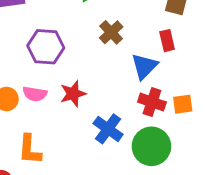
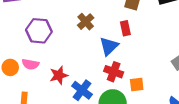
red star: (73, 94) -> (59, 75), moved
orange square: (183, 104) -> (137, 84), moved

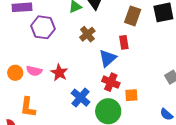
purple hexagon: (39, 31) -> (43, 27), moved
red star: (59, 75) -> (59, 73), moved, turned -30

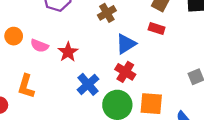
red rectangle: (124, 42) -> (157, 28), moved, turned -72
orange circle: (15, 73) -> (14, 36), moved
orange square: (131, 95) -> (151, 104), moved, size x1.5

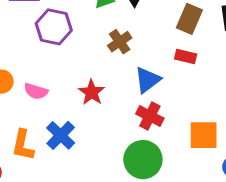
red star: (68, 52) -> (92, 92), moved
blue cross: (88, 84) -> (61, 135), moved
orange square: (151, 104) -> (204, 135), moved

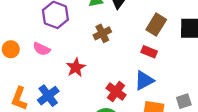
blue triangle: (148, 80) -> (144, 80), moved
pink semicircle: (36, 91) -> (42, 49), moved

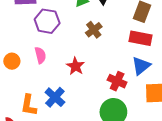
pink semicircle: (42, 49) -> (40, 55), turned -119
red rectangle: (149, 52) -> (140, 38), size x1.5

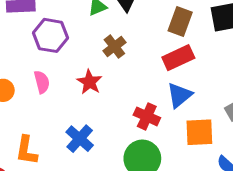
red rectangle: (140, 38) -> (178, 58), turned -35
red star: (75, 66) -> (89, 82), moved
blue cross: (55, 97) -> (80, 139), moved

